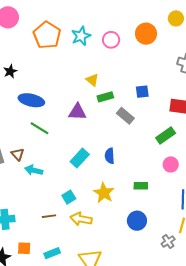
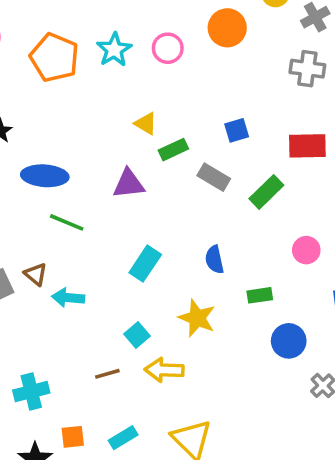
green rectangle: (166, 136) -> (266, 192), moved
blue semicircle: (110, 156) -> (214, 260), moved
blue circle: (137, 221) -> (289, 341), moved

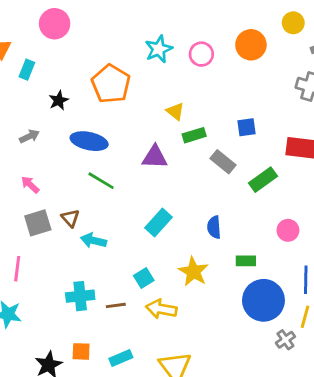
orange pentagon: (54, 58) -> (111, 84), moved
blue circle: (289, 341) -> (263, 300), size x1.5
cyan cross: (31, 392) -> (80, 296), moved

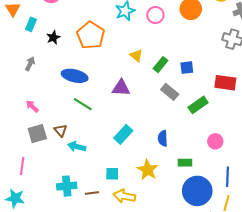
black star: (59, 100) -> (53, 37), moved
green rectangle: (194, 135) -> (161, 65), moved, turned -35
gray arrow: (29, 136) -> (30, 64), moved, turned -40
cyan square: (144, 278) -> (112, 174), turned 32

